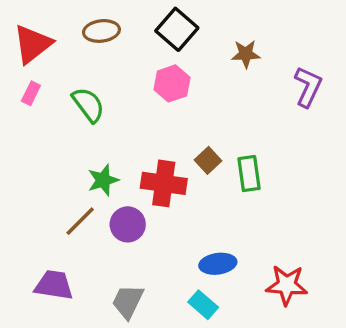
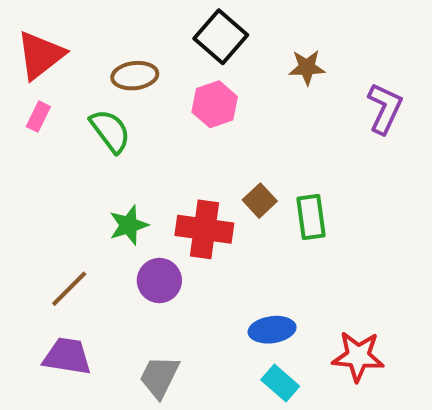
brown ellipse: (101, 31) -> (135, 76), moved
brown line: (80, 221) -> (69, 289), moved
cyan rectangle: (203, 305) -> (280, 383), moved

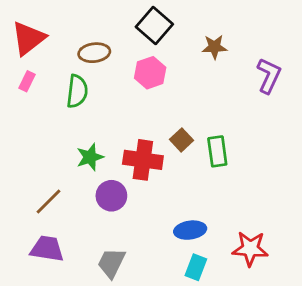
green semicircle: (110, 131) -> (77, 91), turned 44
cyan rectangle: (280, 383) -> (196, 267), turned 70

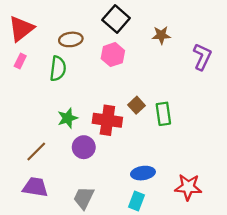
cyan rectangle: (196, 267) -> (136, 201), moved

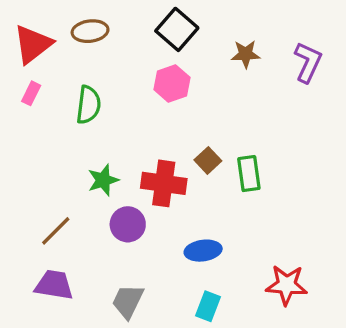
brown ellipse: (71, 39) -> (90, 31), moved
purple L-shape: (202, 57) -> (308, 62), moved
blue ellipse: (143, 173) -> (203, 251), moved

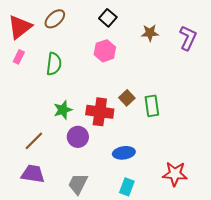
black square: (177, 29) -> (108, 18), size x0.7
brown ellipse: (90, 31) -> (55, 19), turned -35

